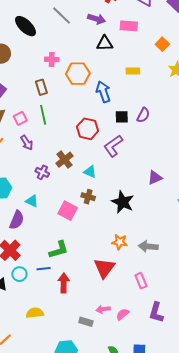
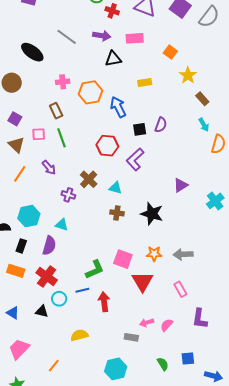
pink square: (20, 118) -> (39, 134), moved, turned 32
pink square: (68, 211) -> (123, 259), moved

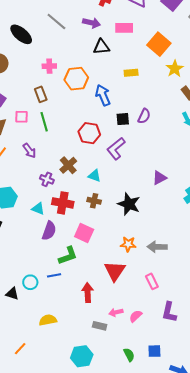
orange square: (170, 52) -> (159, 44), size x1.6
purple semicircle: (49, 246) -> (49, 231), moved
pink square: (123, 259) -> (84, 233), moved
red cross: (47, 276) -> (63, 203), moved, turned -30
red arrow: (104, 302) -> (88, 293), moved

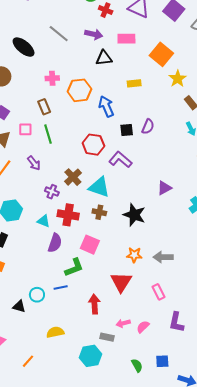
purple L-shape: (116, 149) -> (120, 160), turned 80
cyan triangle: (94, 176) -> (99, 187), size x1.6
cyan hexagon: (82, 356) -> (91, 356), moved

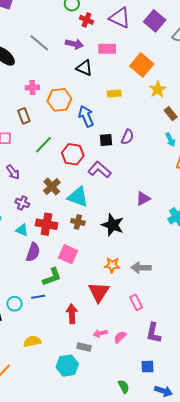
black triangle: (104, 58) -> (84, 68), turned 30
green line: (48, 134) -> (43, 145), moved, turned 60
purple cross: (52, 192) -> (22, 203), moved
blue square: (162, 361) -> (148, 367), moved
green semicircle: (137, 365) -> (124, 387), moved

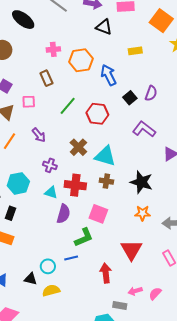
black square: (106, 140) -> (130, 98), turned -32
purple L-shape: (99, 170) -> (144, 129), moved
orange star: (112, 265) -> (142, 213), moved
yellow semicircle: (32, 341) -> (51, 290), moved

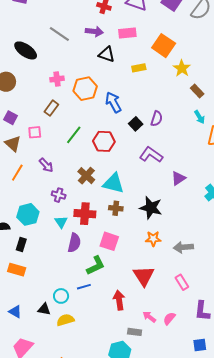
yellow rectangle: (135, 51) -> (139, 68), moved
brown rectangle: (46, 78) -> (51, 108), turned 63
cyan triangle: (51, 192) -> (61, 222), turned 40
pink arrow: (135, 291) -> (149, 317), turned 56

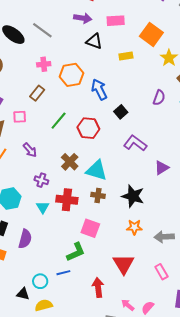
gray line: (59, 34) -> (42, 30), moved
purple semicircle: (157, 119) -> (159, 98), moved
purple semicircle: (74, 243) -> (25, 239), moved

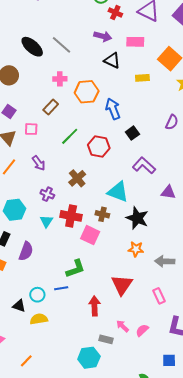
purple triangle: (162, 168) -> (168, 192), turned 35
cyan triangle: (97, 170) -> (118, 192), moved
pink square: (90, 228) -> (90, 235), moved

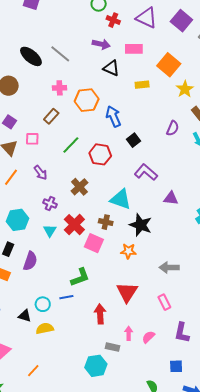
red cross: (71, 216) -> (74, 225), turned 35
orange star: (136, 249) -> (128, 251), moved
pink arrow: (122, 326) -> (129, 333), turned 48

